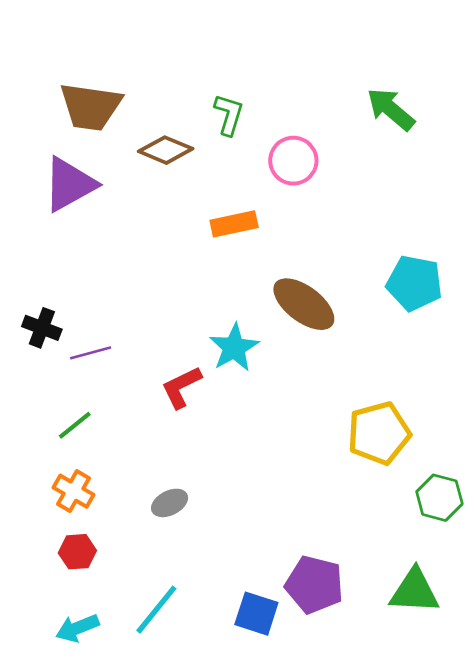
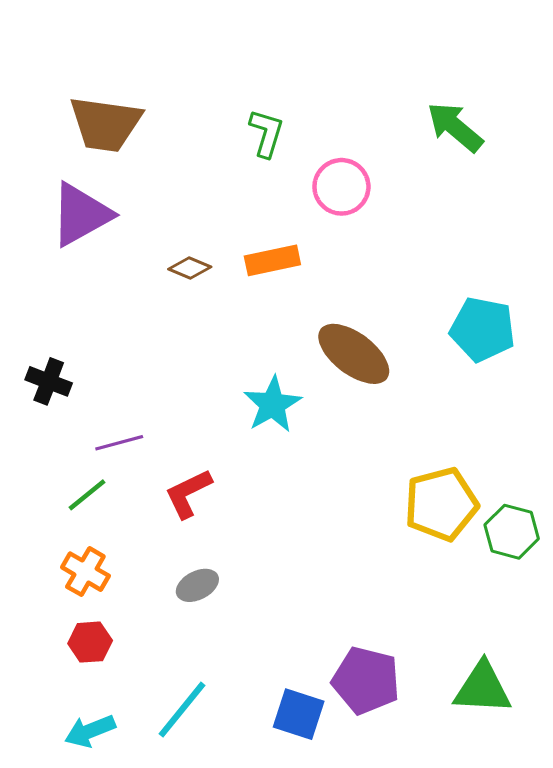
brown diamond: (166, 150) -> (190, 268), moved, size x0.7
purple line: (91, 353) -> (119, 443), moved
red L-shape: (181, 387) -> (188, 493), moved
green hexagon: (439, 498) -> (512, 532), moved

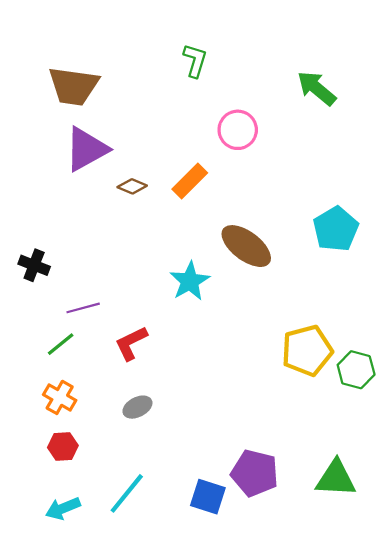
green L-shape: (266, 133) -> (195, 61), moved
purple triangle: (81, 214) -> (86, 149), moved
orange rectangle: (272, 260) -> (190, 181), turned -33
cyan pentagon: (483, 329) -> (336, 229), turned 30

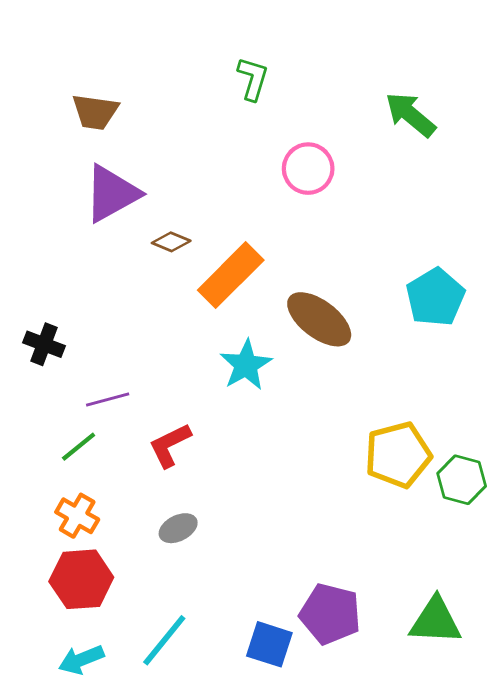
brown trapezoid: (74, 86) -> (95, 112), size x0.7
orange rectangle: (190, 181) -> (231, 275), moved, size x1.4
red hexagon: (63, 446) -> (81, 579), size x1.6

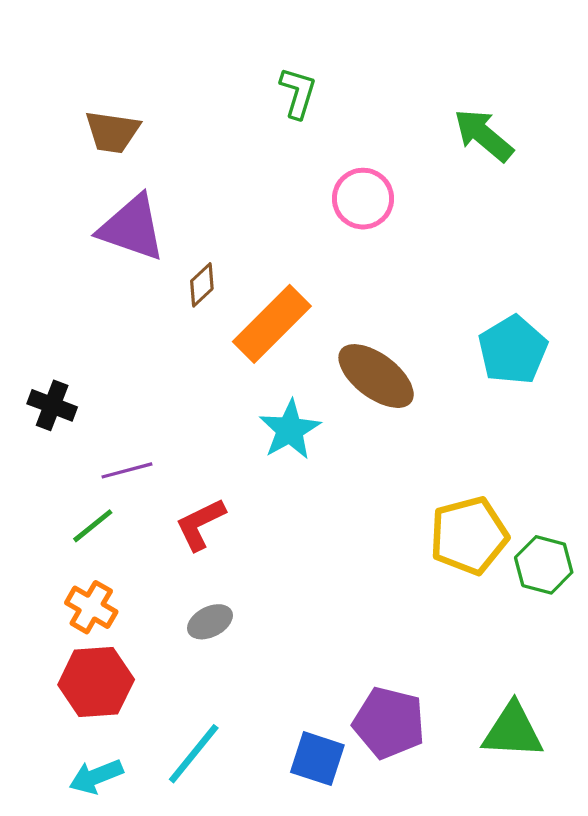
purple triangle: (112, 193) -> (132, 228), turned 48
brown diamond: (171, 242) -> (202, 285), turned -66

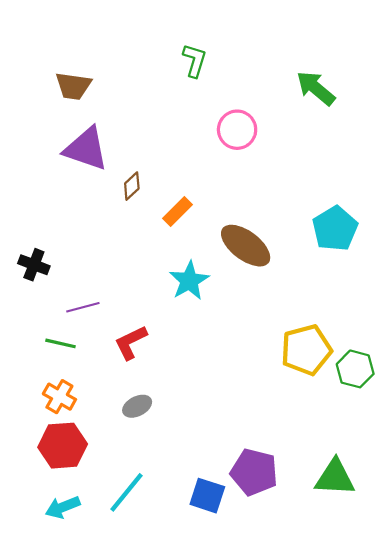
orange rectangle: (272, 324) -> (178, 212), size x0.6
green line: (93, 526) -> (61, 343), turned 52

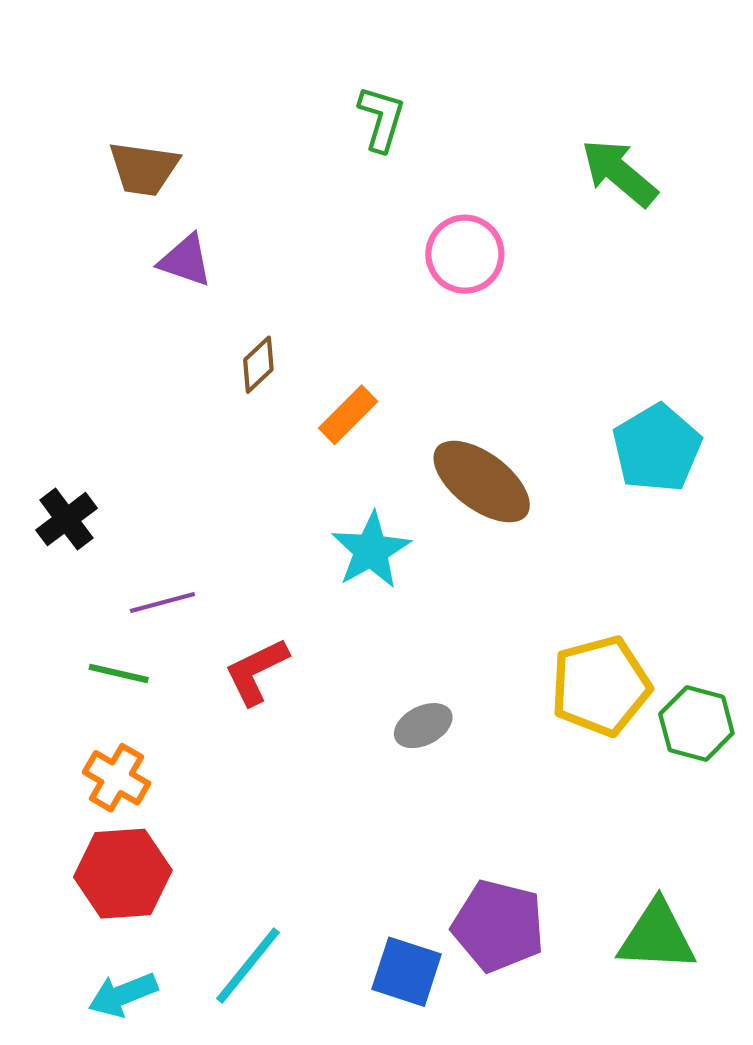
purple triangle: (86, 149) -> (185, 260), moved, size x0.6
black cross: (34, 265) -> (66, 519), turned 32
gray ellipse: (137, 406) -> (423, 726), moved

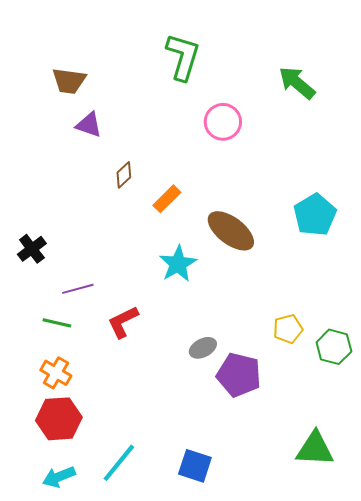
green L-shape: (381, 119) -> (183, 57), size x1.5
yellow pentagon: (601, 686) -> (288, 329), size x0.6
purple pentagon: (498, 926) -> (239, 375), moved

